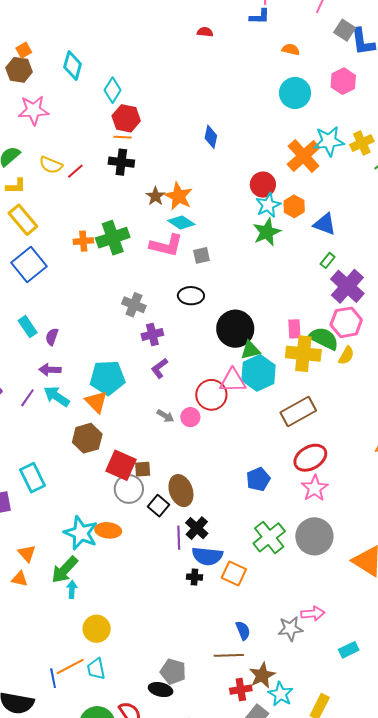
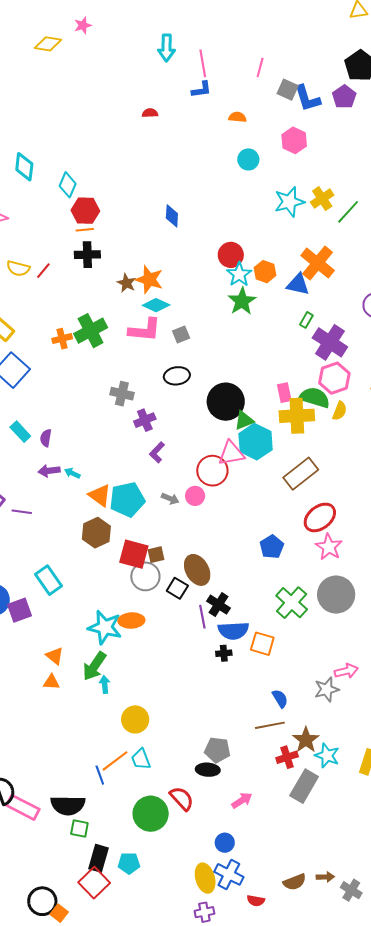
cyan circle: (295, 93) -> (248, 159), size x0.7
orange cross: (304, 156) -> (318, 263), moved
cyan pentagon: (107, 378) -> (127, 500), moved
cyan arrow: (57, 396) -> (72, 473), moved, size x0.6
purple line: (27, 398) -> (22, 512), moved, turned 72

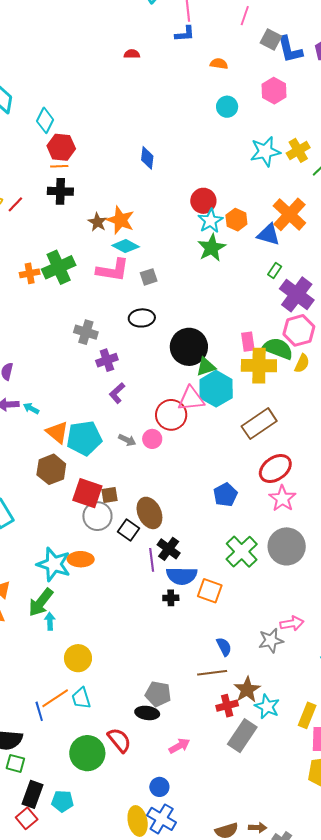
red square: (94, 883) -> (27, 818), size x0.7

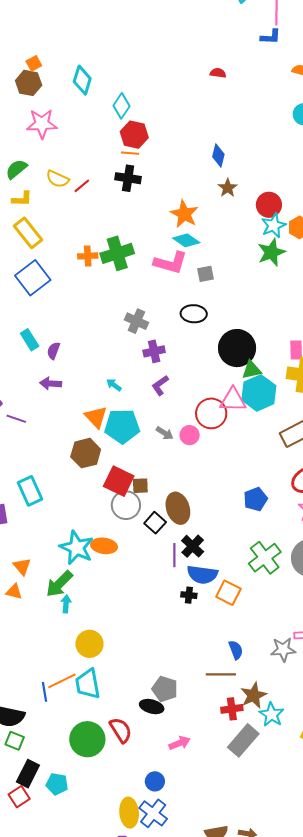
red semicircle: (132, 54) -> (218, 73), moved
brown star: (97, 222) -> (228, 188), moved
cyan arrow: (31, 408) -> (114, 385), moved
cyan trapezoid: (81, 698) -> (88, 684), size x1.4

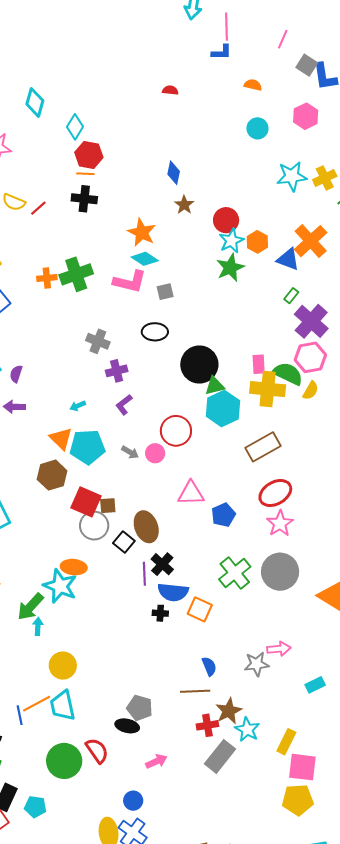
cyan arrow: (114, 385) -> (78, 406), turned -56
pink triangle: (233, 400) -> (191, 493), moved
cyan star: (77, 548) -> (60, 586), moved

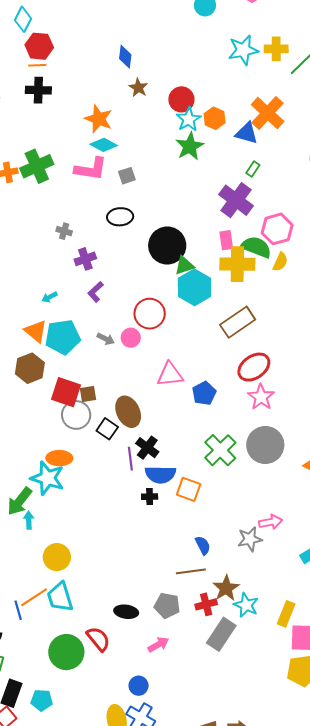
yellow cross: (325, 178) -> (276, 49), turned 30
purple cross: (311, 321) -> (236, 200), moved
gray cross: (98, 341) -> (64, 231), size x0.7
gray pentagon: (140, 708) -> (167, 606), moved

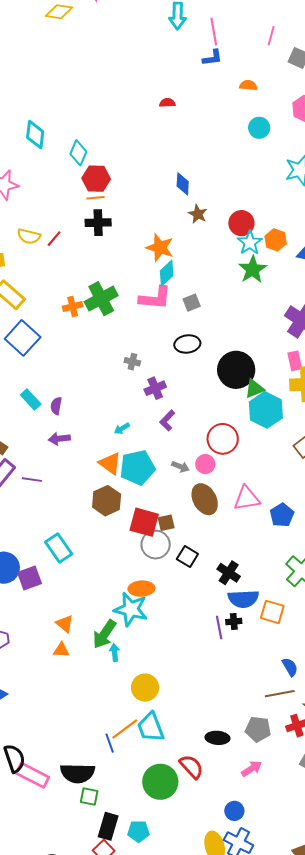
cyan diamond: (104, 145) -> (167, 273), turned -68
brown ellipse: (128, 412) -> (205, 499), moved
purple line: (130, 459) -> (219, 627), moved

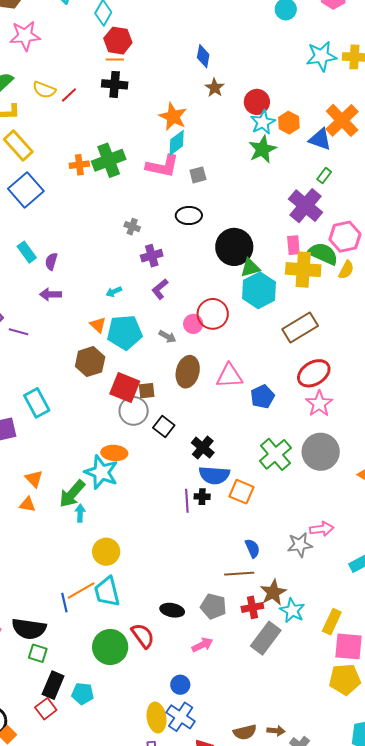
orange triangle: (110, 463) -> (98, 325), size x0.7
pink circle: (205, 464) -> (193, 324), moved
brown ellipse: (205, 499) -> (188, 372), turned 36

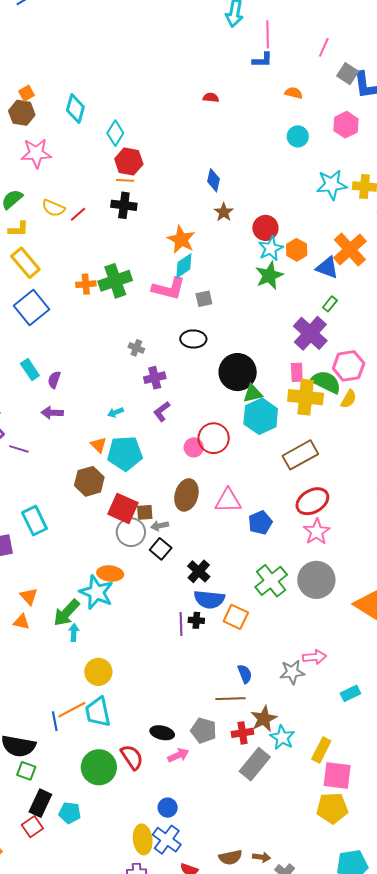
gray arrow: (167, 337) -> (160, 526), moved, turned 138
pink arrow: (202, 645) -> (178, 755), moved

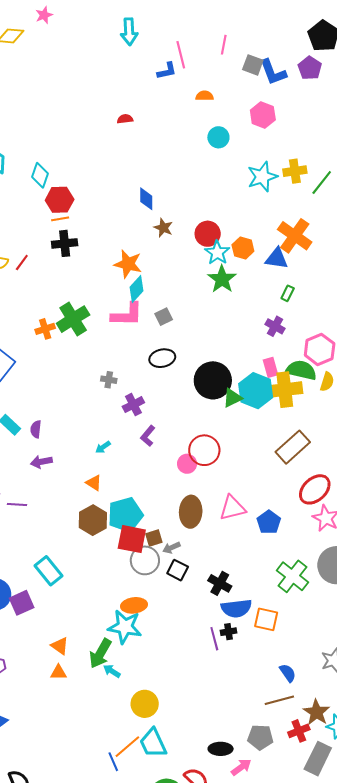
pink line: (268, 34) -> (181, 55), moved
purple cross: (310, 333) -> (275, 326), size x0.6
cyan hexagon: (261, 416) -> (256, 391), moved
cyan pentagon: (125, 453) -> (125, 515), moved
cyan arrow: (74, 633) -> (112, 671), turned -48

